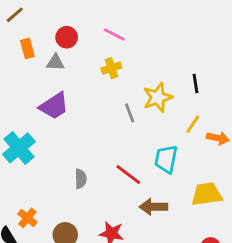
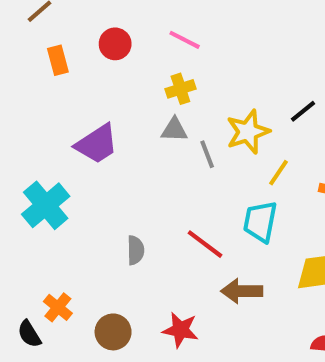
gray triangle: (55, 62) -> (174, 130), moved
black line: (195, 83) -> (303, 111), turned 60
yellow line: (193, 124) -> (279, 173), moved

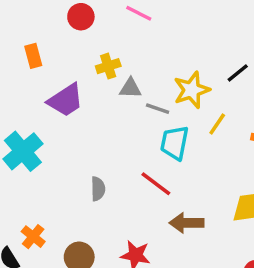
orange rectangle: (58, 60) -> (33, 56), moved
yellow cross: (180, 89) -> (108, 66), moved
gray line: (207, 154) -> (158, 109), turned -50
cyan trapezoid: (260, 222) -> (175, 143), moved

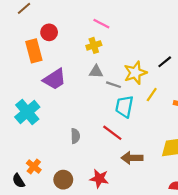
red circle: (81, 17) -> (49, 32), moved
orange rectangle: (33, 56) -> (34, 51), size x1.5
yellow cross: (108, 66) -> (94, 45), moved

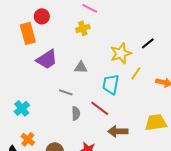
gray triangle: (96, 72) -> (81, 67), moved
gray line: (113, 85) -> (66, 92), moved
cyan cross: (27, 112) -> (22, 108), moved, size x0.7
gray semicircle: (75, 136) -> (76, 113), moved

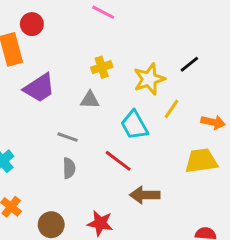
yellow cross: (83, 28) -> (102, 67), moved
cyan trapezoid: (111, 84) -> (134, 125), turned -40
gray semicircle: (76, 113) -> (69, 168), moved
yellow trapezoid: (156, 122) -> (201, 161), moved

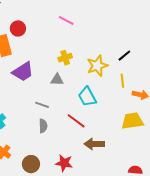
yellow line: (172, 109) -> (122, 81), moved, turned -40

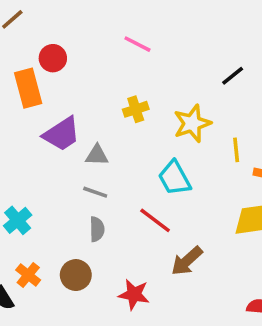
black line: (124, 56) -> (233, 76), moved
gray triangle: (57, 80) -> (97, 155), moved
brown arrow: (94, 144) -> (187, 261), turned -42
brown circle: (31, 164) -> (76, 275), moved

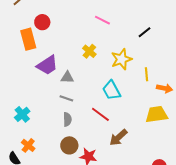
pink line: (137, 44) -> (102, 20), moved
yellow cross: (136, 109) -> (89, 51), turned -32
brown circle: (76, 275) -> (69, 145), moved

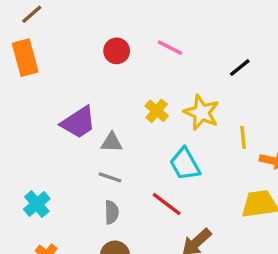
red circle: (42, 22) -> (117, 51), moved
orange rectangle: (28, 39) -> (25, 58), moved
yellow cross: (89, 51) -> (157, 111), moved
yellow star: (121, 59) -> (201, 112), turned -30

